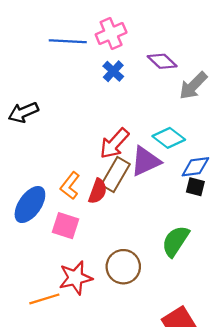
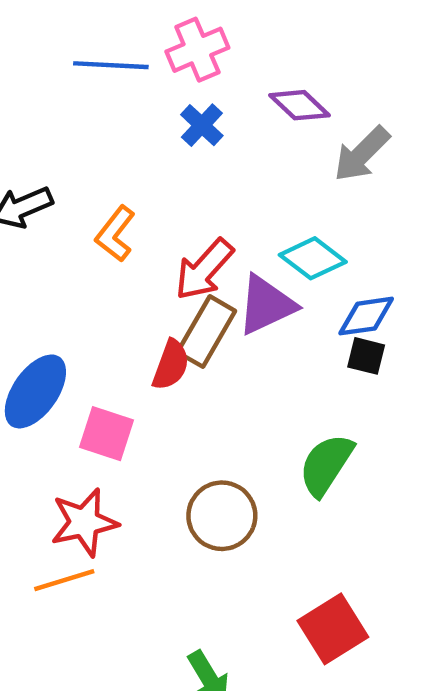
orange L-shape: (70, 186) -> (115, 234), moved
red star: (76, 278) -> (84, 522), moved

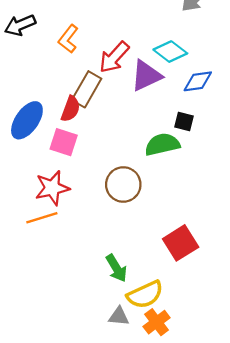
brown rectangle: (206, 332) -> (87, 89), moved
black square: (366, 356) -> (184, 121), moved
red semicircle: (171, 365) -> (71, 109), moved
green semicircle: (326, 465) -> (162, 144), moved, turned 44

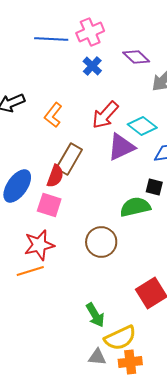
red arrow: (114, 57) -> (105, 115), moved
orange cross: (157, 322) -> (130, 362), turned 30

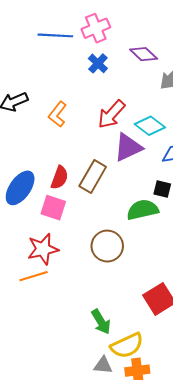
brown rectangle: (69, 159) -> (93, 177), moved

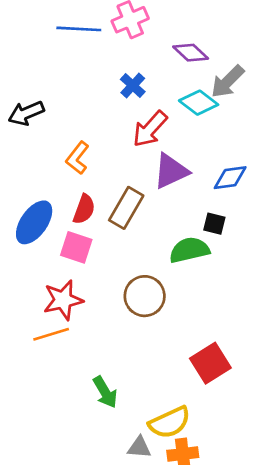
blue cross: (98, 63) -> (133, 86), moved
orange L-shape: (57, 114) -> (77, 158), moved
cyan diamond: (150, 126) -> (199, 103), moved
green arrow: (101, 322) -> (105, 392), moved

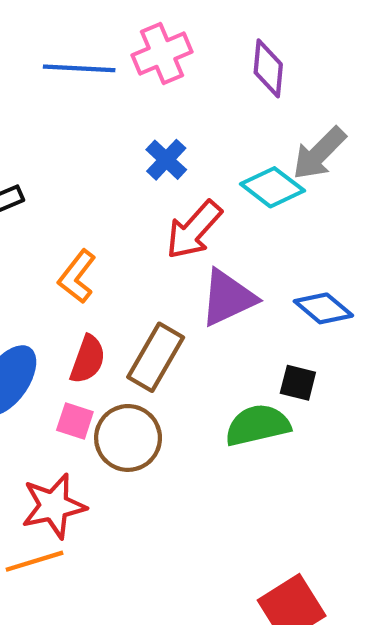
purple diamond: (191, 53) -> (268, 68), moved, turned 52
blue diamond: (230, 178) -> (323, 308), turned 48
pink square: (76, 247) -> (75, 421), size x0.7
brown circle: (145, 296) -> (128, 438), moved

